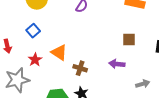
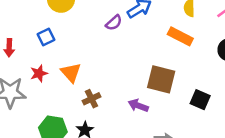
brown square: (129, 40) -> (161, 79), size x1.6
brown cross: (80, 68) -> (92, 99), turned 32

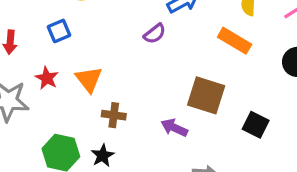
purple semicircle: (114, 23) -> (155, 34), moved
red star: (39, 73) -> (47, 78), turned -30
brown cross: (92, 99) -> (114, 115), turned 30

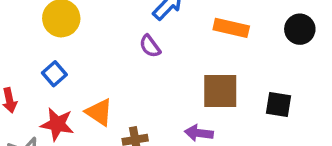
purple semicircle: (155, 34) -> (150, 46), turned 110
red star: (47, 78) -> (57, 124), size x1.4

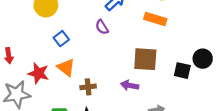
black circle: (300, 29) -> (203, 59), moved
blue square: (54, 74) -> (61, 39), moved

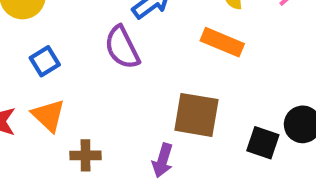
purple semicircle: (102, 27) -> (122, 47), size x1.5
purple arrow: (130, 85) -> (163, 160), turned -90

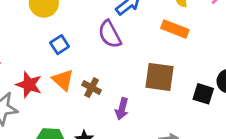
brown cross: (85, 155) -> (92, 88), moved, turned 30
purple arrow: (163, 160) -> (122, 109), moved

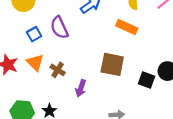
purple semicircle: (110, 34) -> (59, 28), moved

